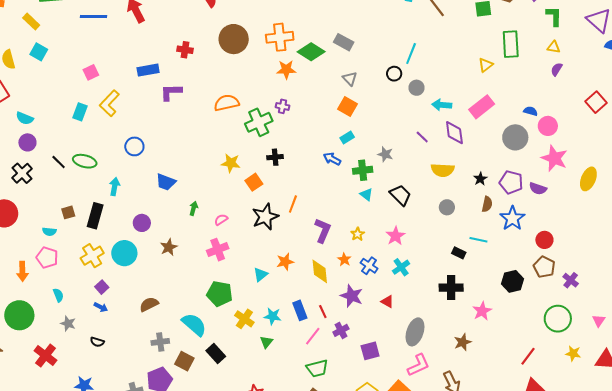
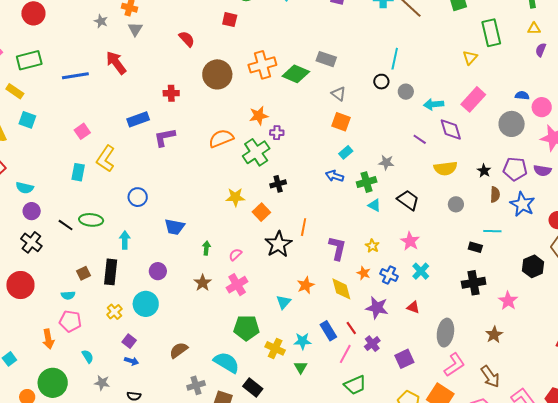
orange star: (286, 70) -> (259, 116), moved
brown star: (169, 247) -> (203, 283), moved
yellow cross: (92, 256) -> (114, 312), size x0.7

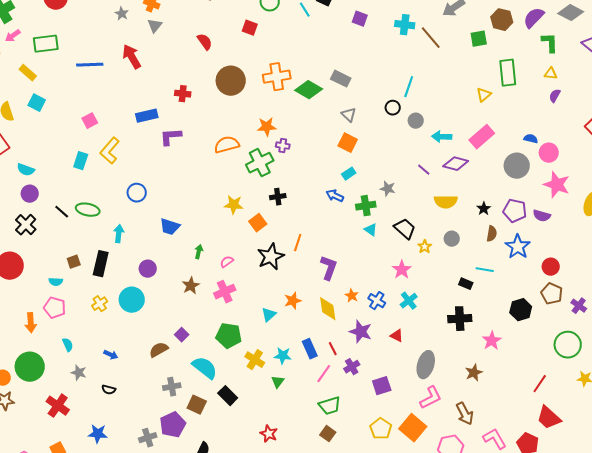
purple diamond: (451, 129) -> (456, 164), turned -65
yellow star: (372, 246) -> (425, 247), moved
purple square: (129, 341) -> (182, 335), moved

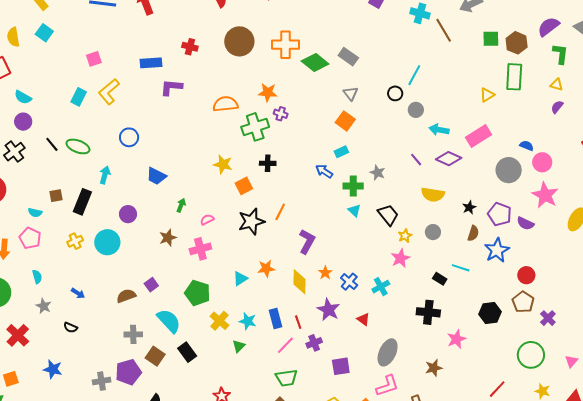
brown hexagon: (502, 20) -> (517, 43), moved
pink star: (402, 270) -> (400, 258), moved

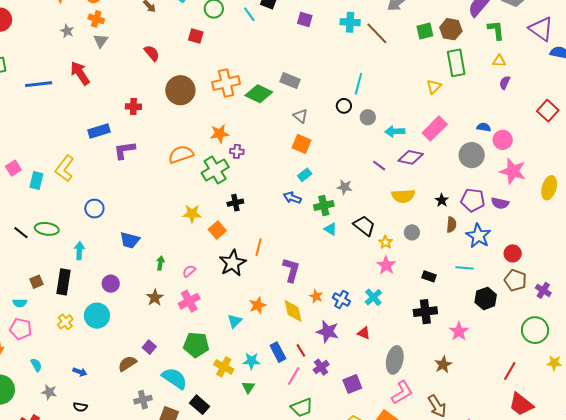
pink square: (94, 59) -> (13, 168), moved
cyan line: (461, 268) -> (464, 268), moved

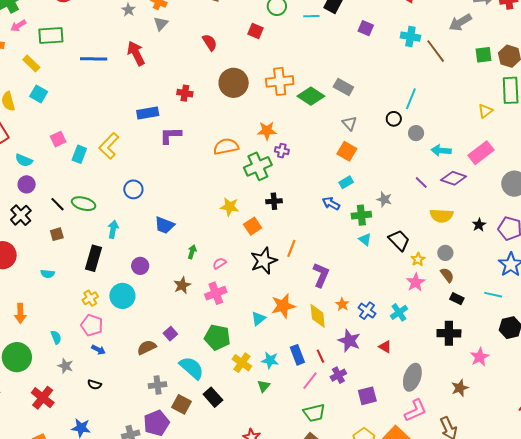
cyan line: (249, 14) -> (311, 16), turned -63
brown semicircle: (451, 225) -> (447, 275), moved, turned -49
brown square: (36, 282) -> (57, 234), moved
orange star: (258, 305) -> (283, 306), size x1.4
pink pentagon: (21, 329) -> (92, 325), moved

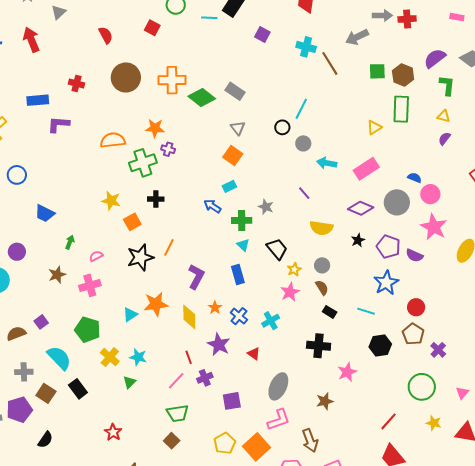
purple diamond: (454, 178) -> (361, 208), moved
blue rectangle: (297, 355) -> (238, 274), moved

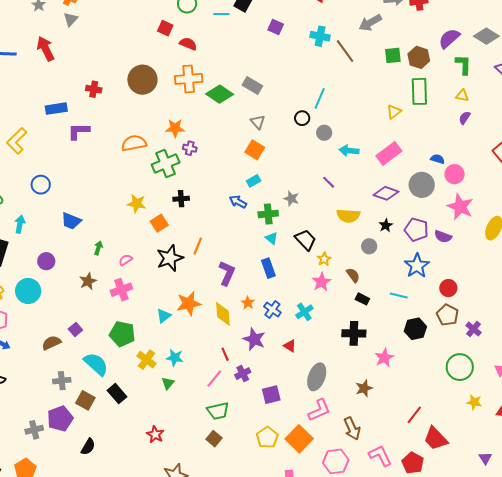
red semicircle: (106, 35) -> (188, 44), moved, turned -36
gray circle: (322, 265) -> (369, 246), moved
red line: (388, 421) -> (414, 415), moved

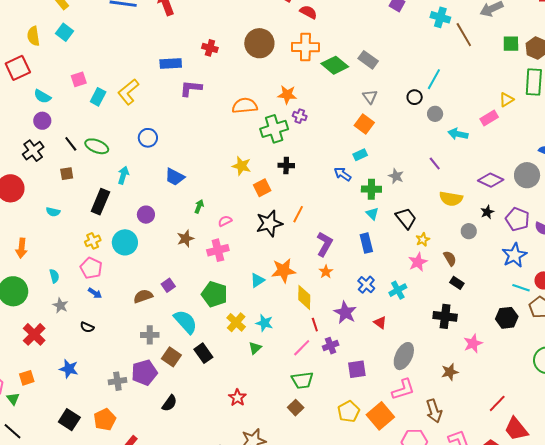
pink rectangle: (389, 153) -> (489, 118), moved, size x0.7
cyan line: (399, 296) -> (521, 288), moved
orange star: (248, 303) -> (326, 272), moved
yellow diamond: (223, 314) -> (304, 297), moved

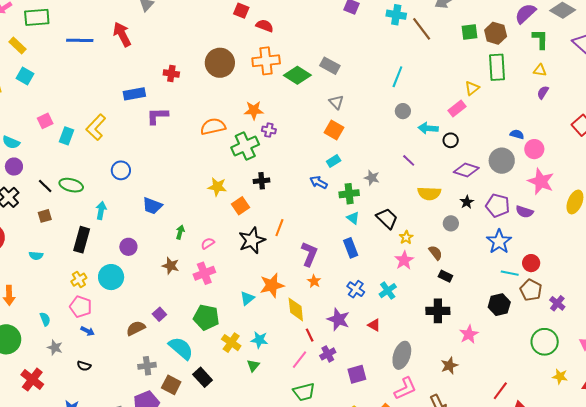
black circle: (415, 97) -> (451, 140), moved
brown star: (185, 239) -> (171, 266), turned -30

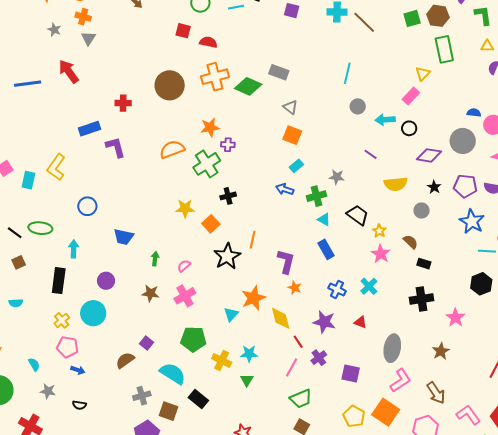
purple L-shape: (157, 116) -> (116, 147), turned 85
purple square: (357, 374) -> (351, 373), turned 36

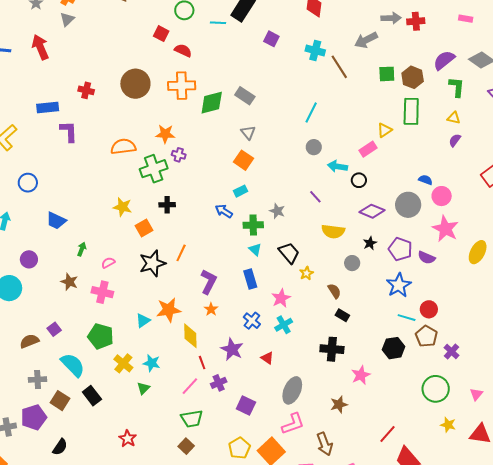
green diamond: (248, 86) -> (212, 103), turned -52
pink star: (381, 254) -> (281, 298), moved
pink cross: (185, 296) -> (102, 292), turned 30

